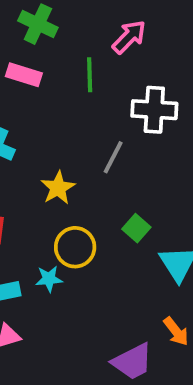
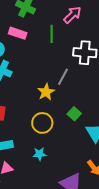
yellow star: (58, 188) -> (46, 92), moved
cyan star: (49, 279) -> (39, 154), moved

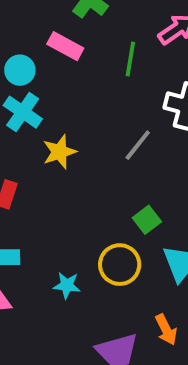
yellow star: (46, 92) -> (60, 152), moved
yellow circle: (42, 123) -> (120, 265), moved

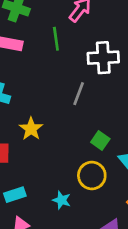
yellow star: (60, 152) -> (31, 129), moved
cyan star: (67, 285) -> (62, 200), turned 30

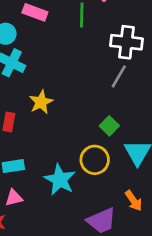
gray line: (79, 94) -> (119, 76), moved
cyan star: (62, 200) -> (60, 180), size x1.6

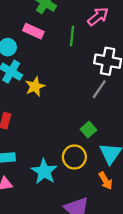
yellow star: (41, 102) -> (35, 87), moved
orange arrow: (134, 201) -> (106, 181), moved

